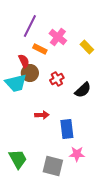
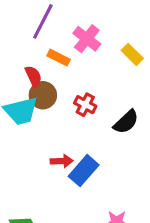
red cross: (57, 79) -> (85, 105), turned -32
blue rectangle: (67, 129) -> (84, 171), moved, turned 48

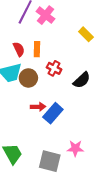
pink cross: (87, 39) -> (45, 15), moved
orange rectangle: (59, 58) -> (37, 49), moved, turned 64
brown circle: (43, 95) -> (28, 78), moved

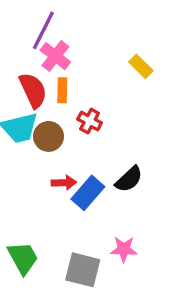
pink cross: (45, 15) -> (55, 56), moved
red semicircle: (19, 49) -> (33, 90), size x1.5
black semicircle: (82, 80) -> (129, 179), moved

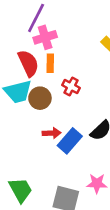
pink cross: (55, 56) -> (45, 37), turned 35

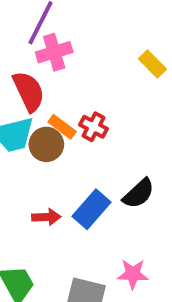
orange rectangle: (50, 63) -> (62, 127), moved, turned -54
red arrow: (52, 133) -> (46, 217), moved

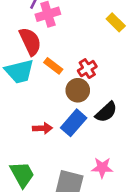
red cross: (93, 127) -> (87, 69), moved, turned 30
brown circle: (46, 144) -> (78, 90), moved

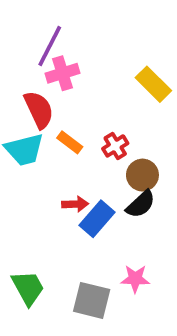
yellow rectangle: (116, 22) -> (153, 84), size x1.4
brown circle: (78, 90) -> (142, 175), moved
red arrow: (42, 128) -> (75, 204), moved

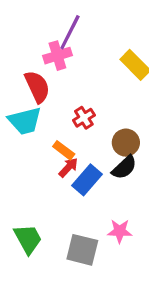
purple line: (50, 46) -> (70, 32), moved
orange rectangle: (70, 142) -> (64, 150), moved
red cross: (115, 146) -> (84, 118), moved
red arrow: (75, 204) -> (68, 167), turned -45

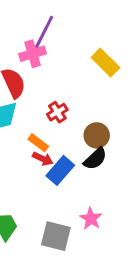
red arrow: (68, 167) -> (43, 159), turned 72
pink star: (120, 231) -> (91, 219), turned 30

